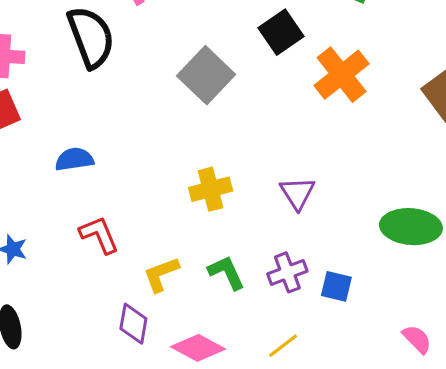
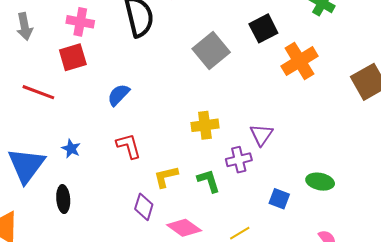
blue semicircle: (74, 159) -> (118, 95), turned -45
green ellipse: (411, 227) -> (320, 182), moved, size x0.7
purple cross: (287, 272) -> (239, 160), moved

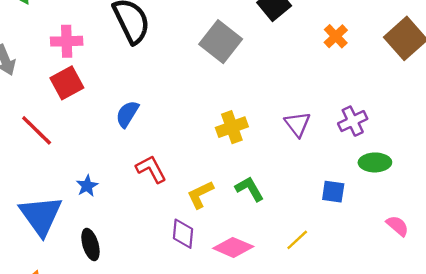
orange cross: (300, 61) -> (336, 36), moved, size x0.6
red line: (38, 92) -> (37, 130), turned 36
blue star: (71, 149) -> (87, 186), turned 30
purple cross: (239, 160) -> (353, 121), moved

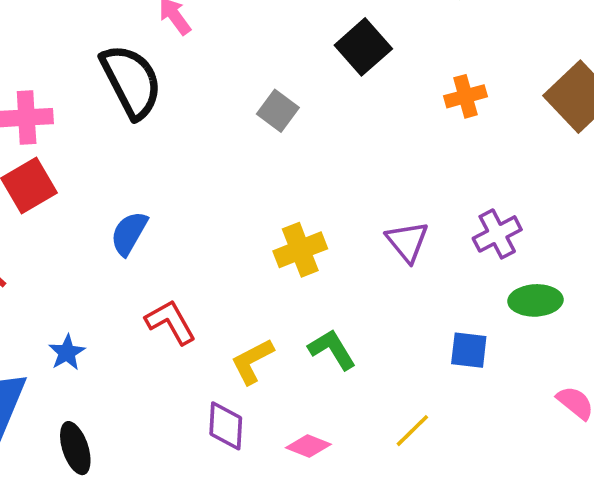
orange cross: (336, 36) -> (466, 96), turned 30
gray square: (221, 42) -> (278, 111), size x0.6
pink diamond: (233, 247) -> (308, 446), size x0.7

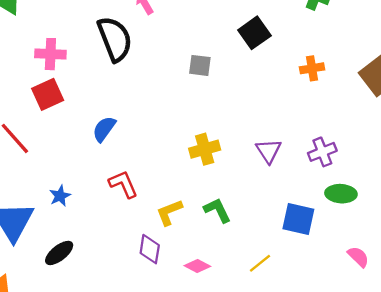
gray square: (278, 111) -> (200, 65), turned -35
blue square: (469, 350) -> (298, 219), size x1.4
black ellipse: (75, 448) -> (59, 253), turned 64

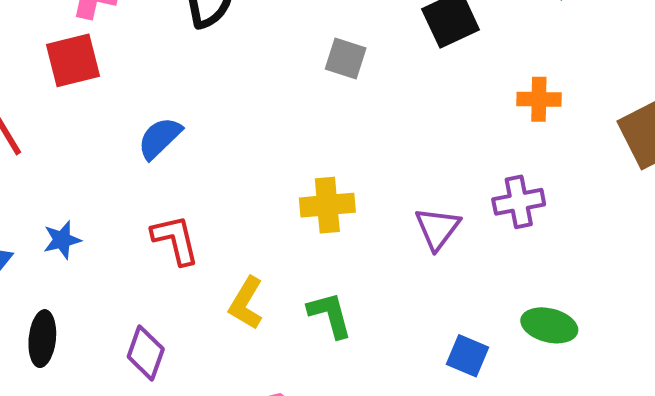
purple cross: (322, 152) -> (519, 202), moved
yellow L-shape: (169, 212) -> (246, 303), turned -48
blue square: (298, 219) -> (468, 356), size x0.7
purple diamond: (150, 249) -> (146, 353), moved
black ellipse: (59, 253) -> (42, 339), turned -56

